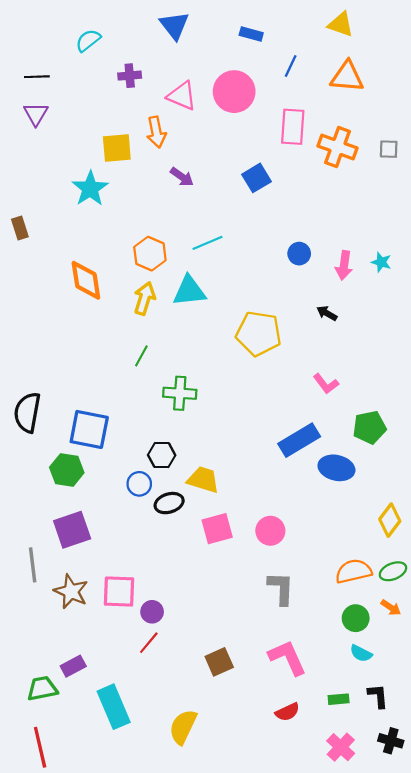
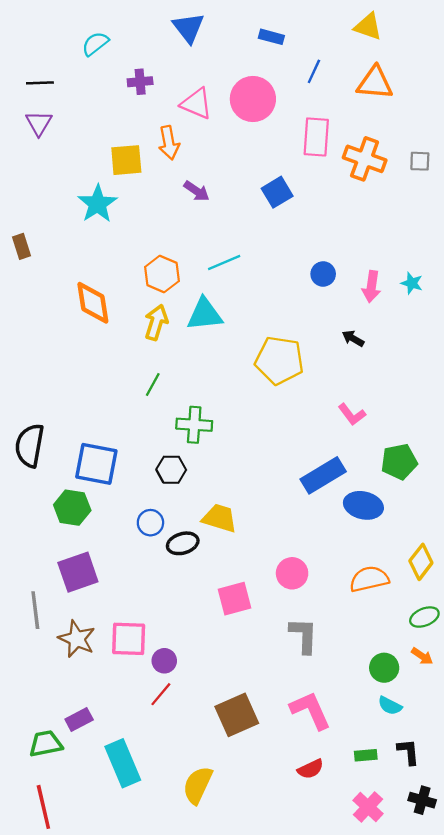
black hexagon: (162, 455) -> (171, 470), moved
pink square: (217, 529) -> (234, 599), moved
orange semicircle: (354, 571) -> (369, 579), moved
brown square: (219, 662) -> (237, 715), size x1.4

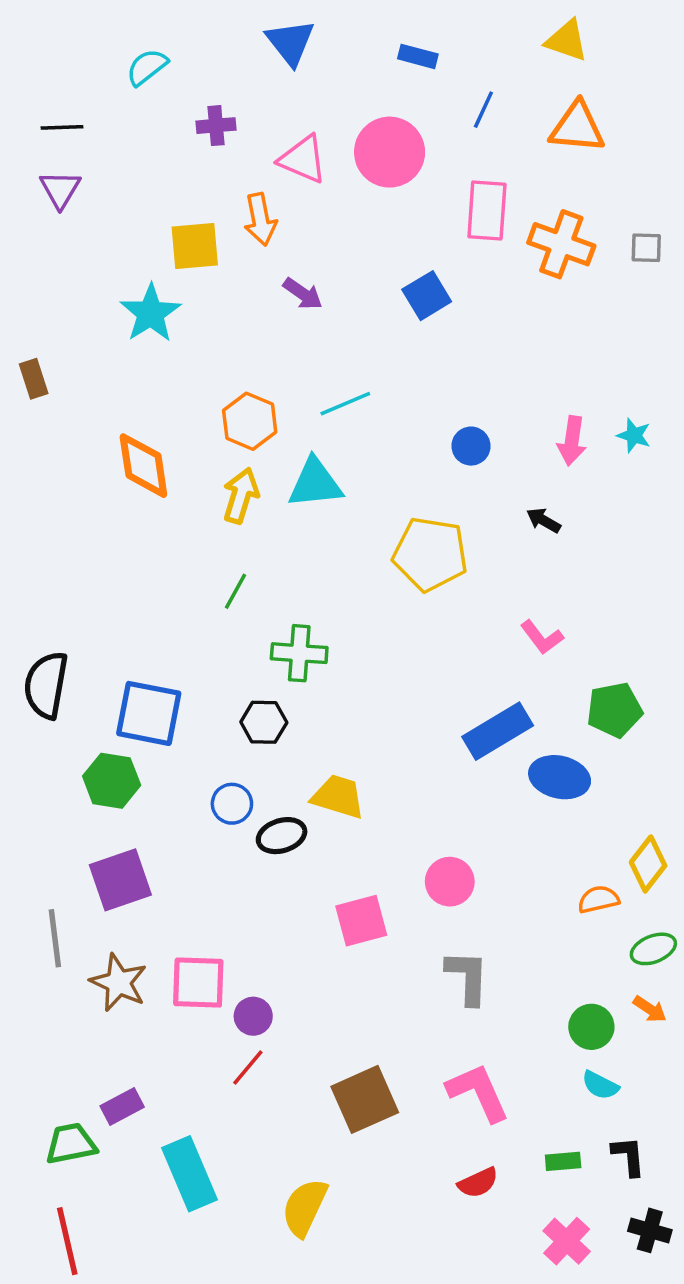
blue circle: (323, 274) -> (471, 446), moved
orange semicircle: (369, 579) -> (598, 899), moved, size x0.7

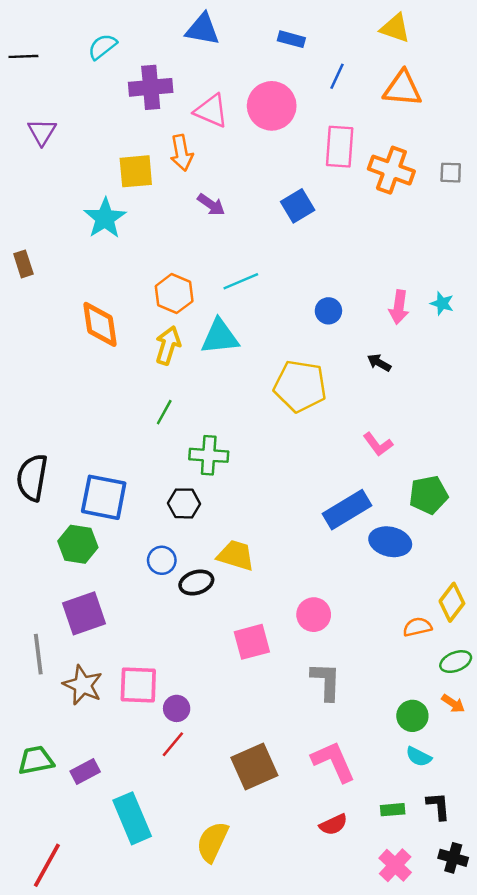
blue triangle: (290, 42) -> (203, 29), turned -42
purple cross: (216, 126) -> (151, 87), size x1.6
black line: (62, 127) -> (23, 56), moved
green trapezoid: (71, 1144) -> (36, 760), moved
red line: (67, 1241) -> (47, 865), turned 42

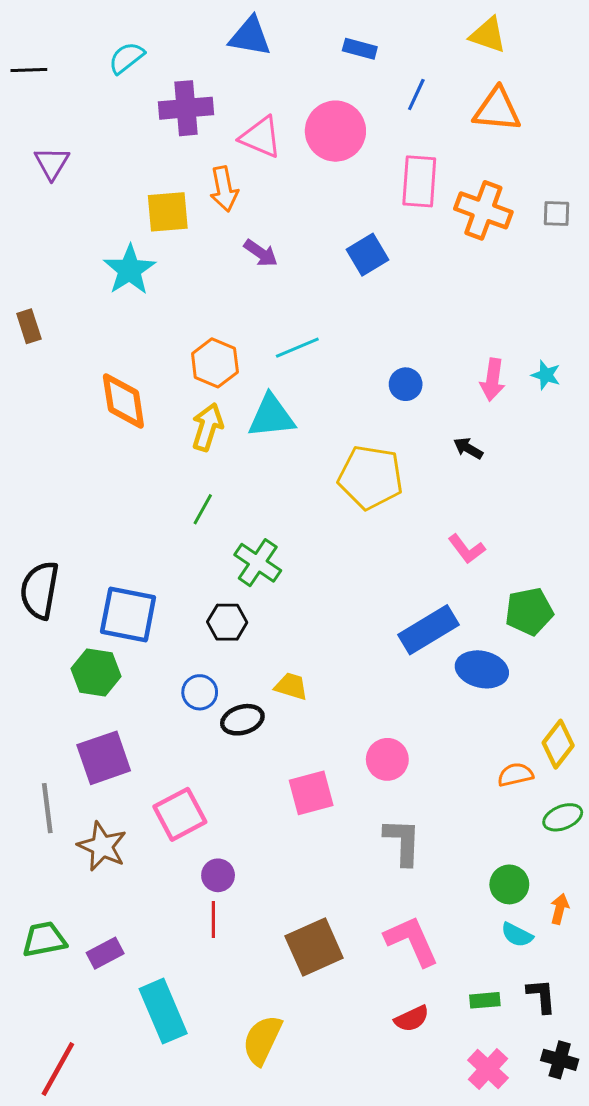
green cross: (209, 455) -> (258, 563), turned 30
yellow trapezoid: (236, 555) -> (291, 686), size x0.7
pink square: (138, 685) -> (180, 814), moved, turned -30
orange arrow: (453, 704) -> (560, 909), moved, turned -110
red line: (173, 744) -> (213, 920), turned -40

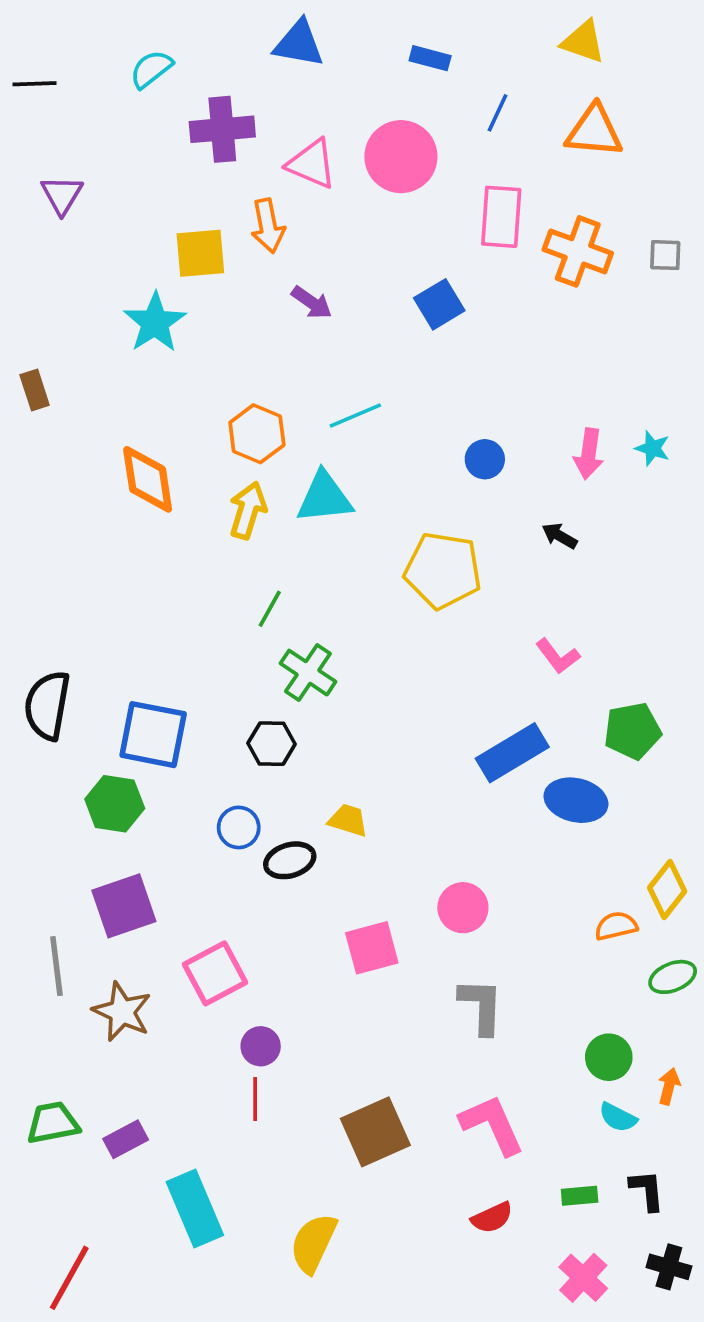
green line: (203, 509) -> (270, 609), moved

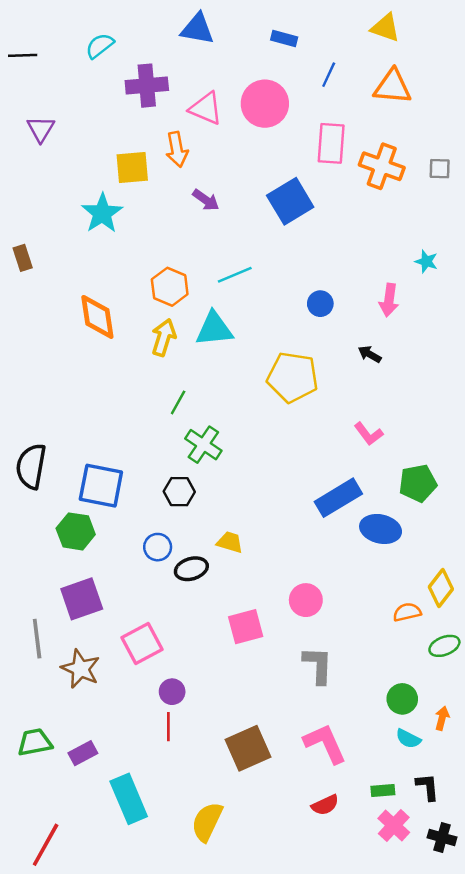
blue square: (439, 304) -> (290, 201), size x1.4
cyan star: (653, 448) -> (426, 261), moved
pink cross: (583, 1278) -> (394, 825), moved

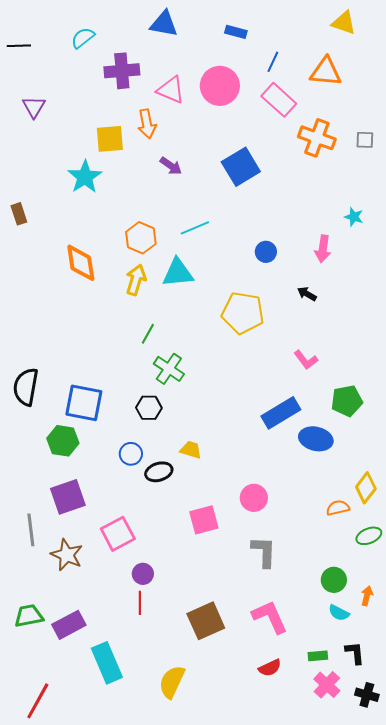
yellow triangle: (385, 28) -> (344, 23), moved
pink rectangle: (331, 143) -> (279, 100), moved, turned -52
purple rectangle: (83, 753) -> (69, 625), size x1.4

